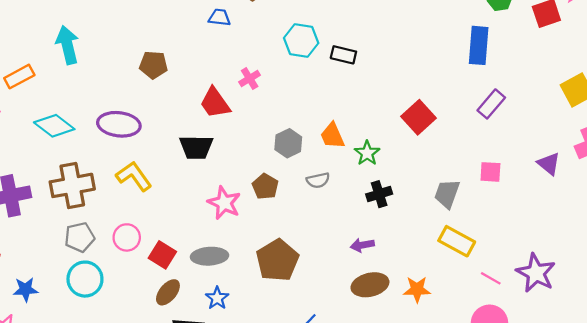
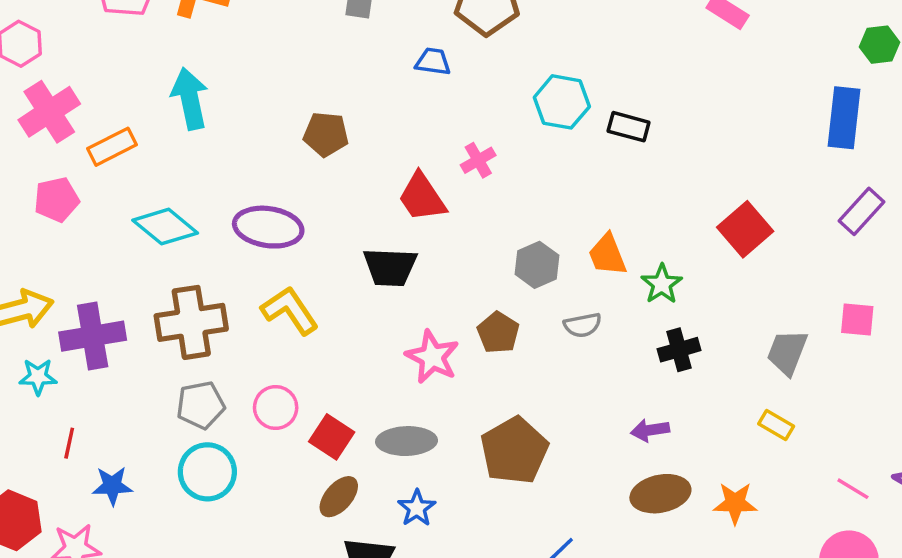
yellow rectangle: (457, 241) -> (776, 425), moved, size x0.6

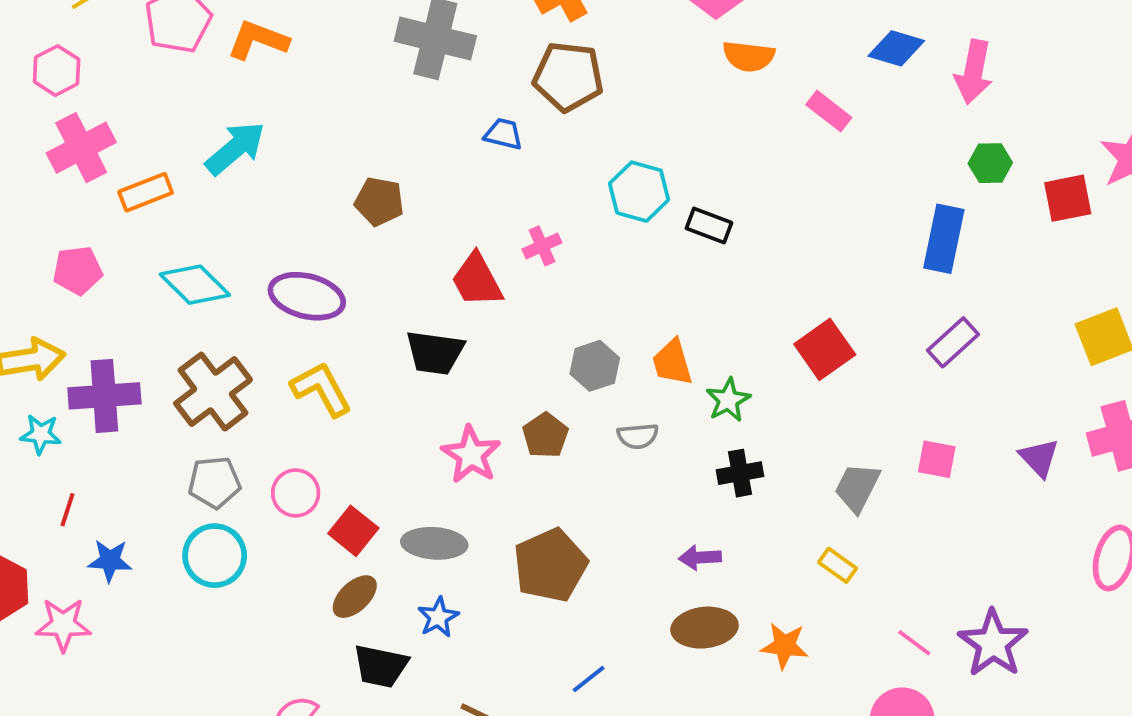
cyan arrow: (190, 99) -> (235, 148), turned 56
pink pentagon: (57, 200) -> (78, 270), moved
brown cross: (191, 322) -> (213, 392), turned -34

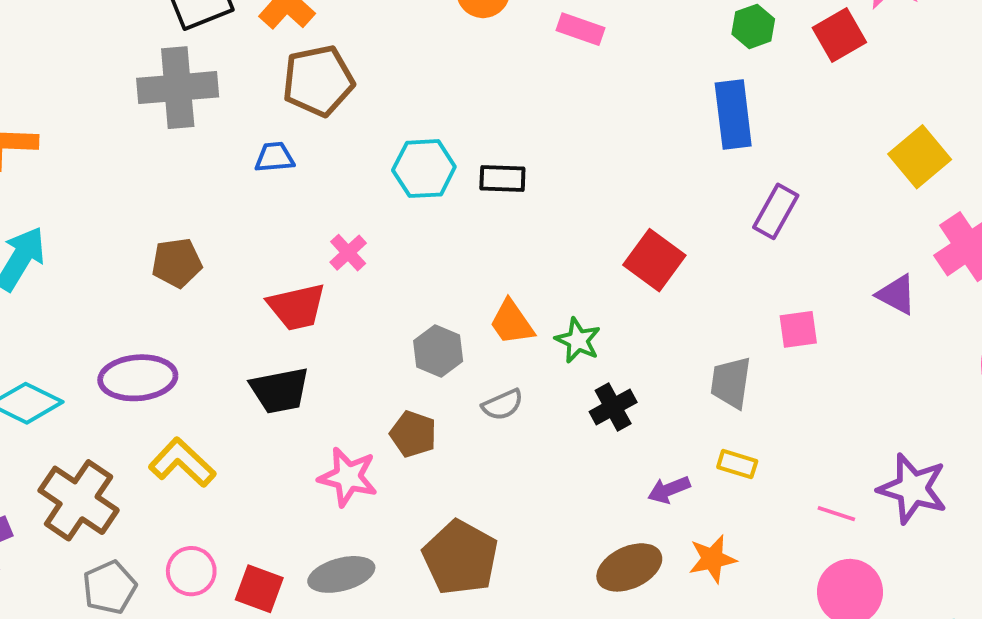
red trapezoid: (477, 280) -> (297, 307), turned -56
purple arrow: (700, 557) -> (669, 490), moved

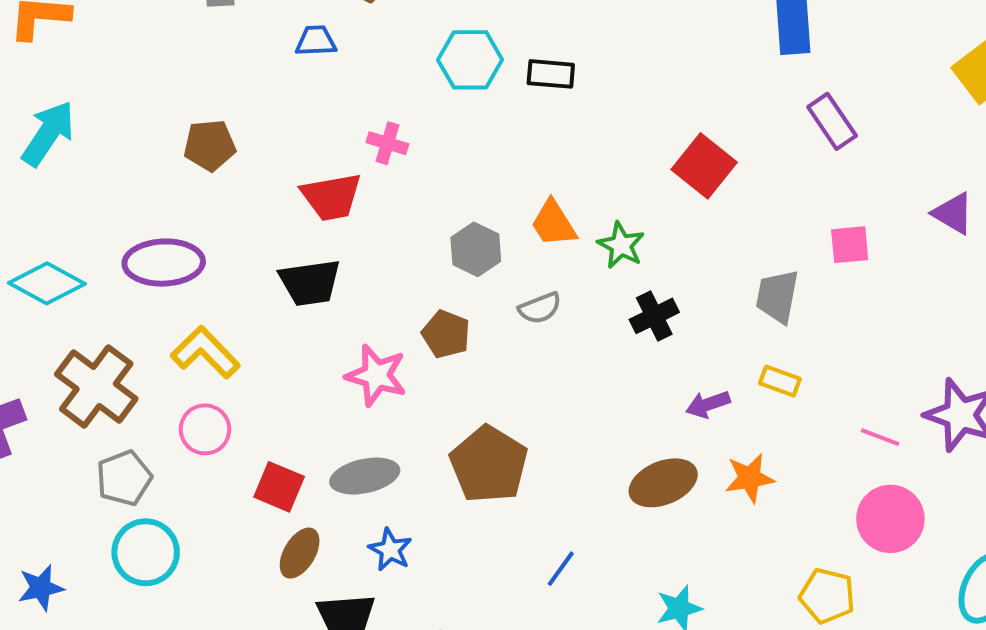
purple rectangle: (776, 211) -> (832, 121), turned -66
pink cross: (348, 253) -> (387, 143), turned -33
pink circle: (191, 571) -> (205, 429), moved

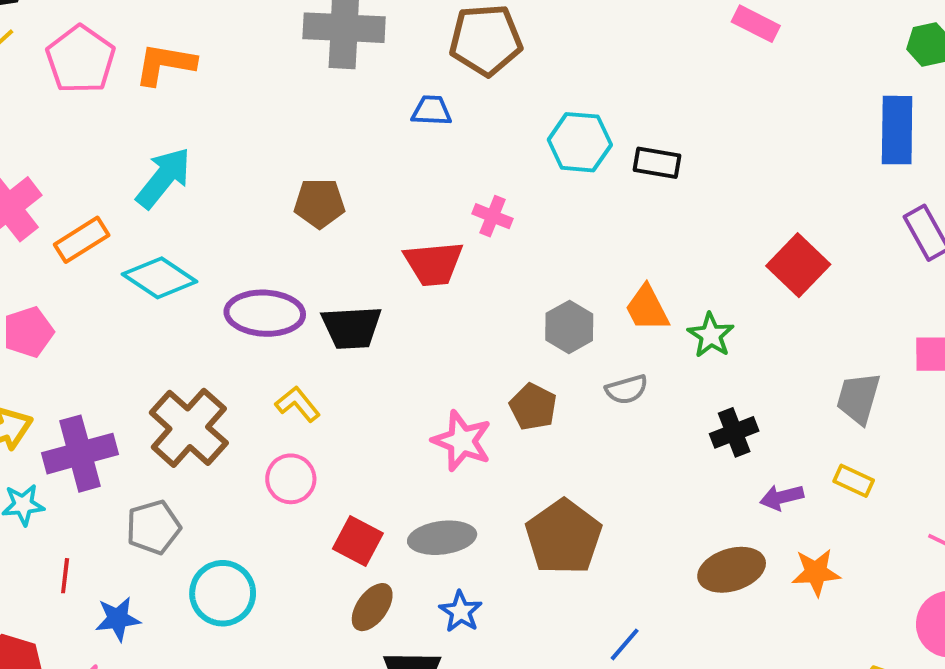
cyan diamond: (47, 283) -> (160, 278), moved
black trapezoid: (310, 283) -> (352, 327), moved
black cross: (654, 316) -> (734, 432), moved
yellow L-shape: (205, 352) -> (298, 404), size x0.7
gray pentagon: (124, 478) -> (153, 527), moved

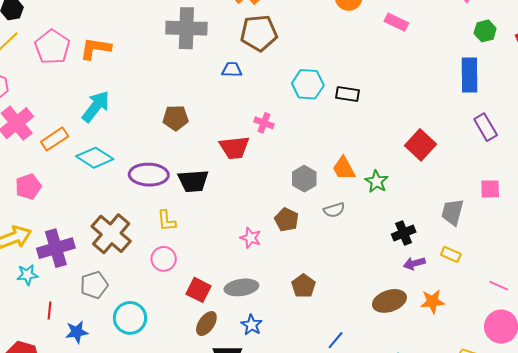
yellow L-shape: (298, 404) -> (166, 221), turned -145
black cross: (734, 432) -> (404, 233), moved
pink star: (462, 441) -> (251, 238), size x0.7
brown pentagon: (564, 537) -> (303, 286), size x0.6

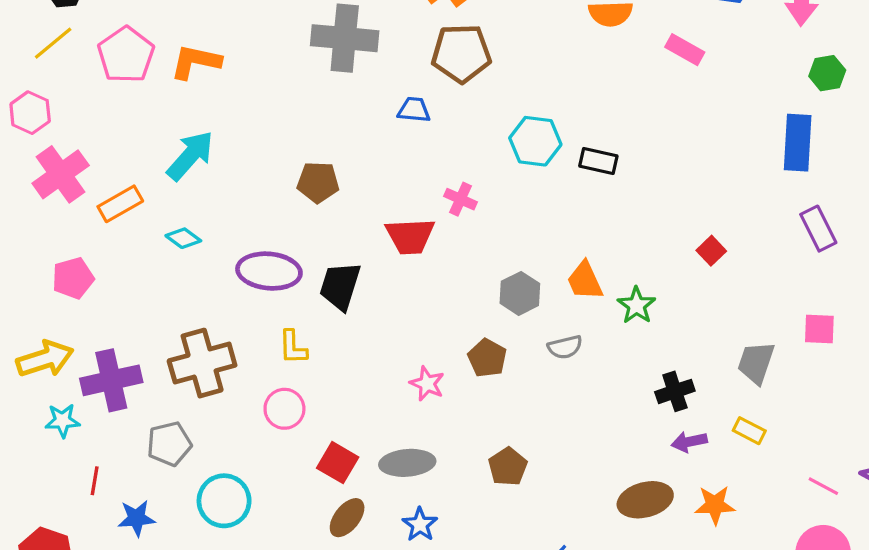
red square: (421, 145) -> (711, 251), size x0.6
cyan diamond: (95, 158) -> (183, 238), size x0.6
black trapezoid: (193, 181) -> (340, 286), turned 108
brown cross: (111, 234) -> (202, 363), turned 30

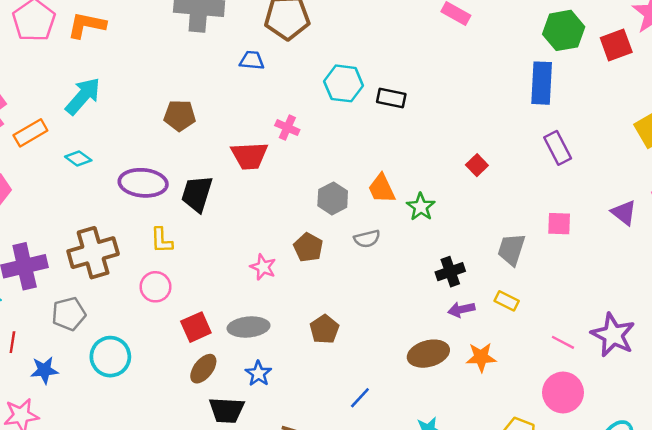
green hexagon: (827, 73) -> (564, 30), size x1.5
red square: (338, 463) -> (196, 327), turned 36

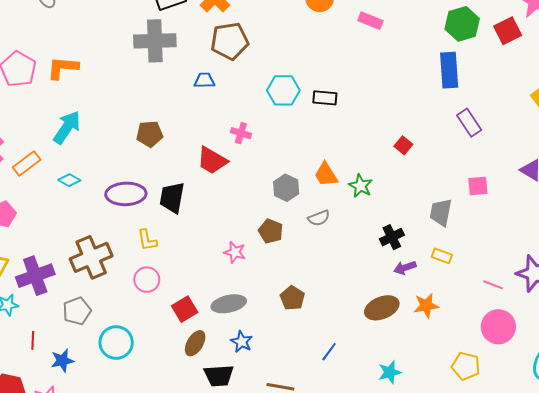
red trapezoid: (249, 156) -> (212, 160), turned 40

